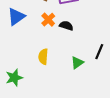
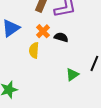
yellow semicircle: (43, 57) -> (34, 50), moved

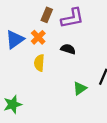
orange cross: (43, 31) -> (38, 37), moved

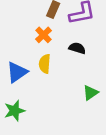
blue triangle: (15, 39) -> (17, 72), moved

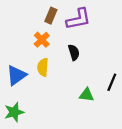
black semicircle: (77, 48) -> (74, 52), turned 56
green triangle: (90, 93) -> (87, 95), turned 42

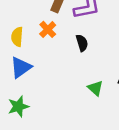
yellow semicircle: (43, 67) -> (17, 37), moved
green triangle: (87, 95) -> (95, 88), turned 35

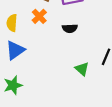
black semicircle: (82, 43) -> (70, 28), turned 104

